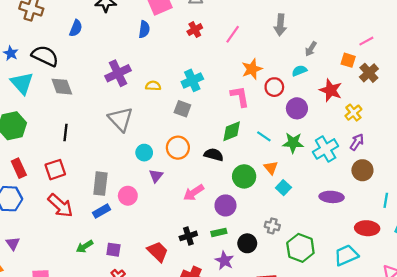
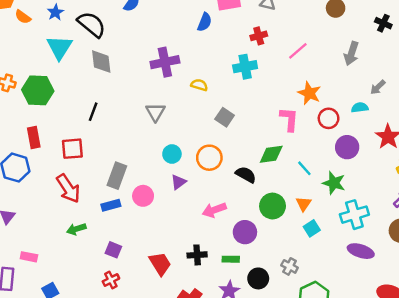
orange star: (252, 69) -> (309, 93), turned 30
cyan cross: (192, 80) -> (245, 67), moved
gray triangle: (121, 119) -> (156, 112), size x0.7
cyan cross: (326, 149) -> (354, 215), moved
green arrow: (85, 247) -> (76, 229), moved

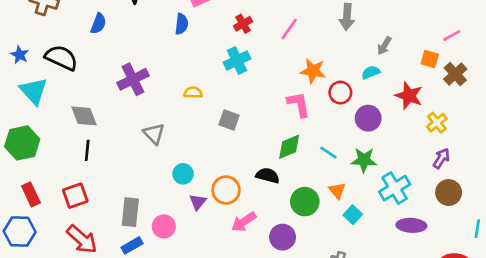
gray diamond: (101, 62) -> (84, 116), moved
purple cross: (165, 62) -> (133, 79), moved
orange circle: (209, 158) -> (226, 190), moved

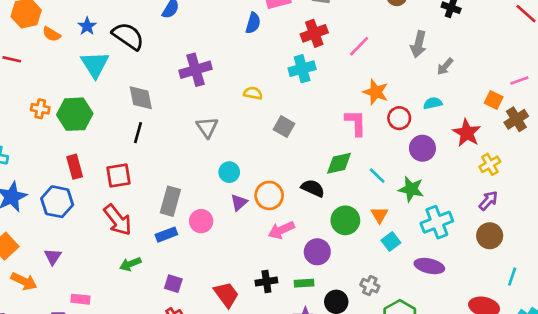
red cross: (243, 24) -> (314, 33), size x1.4
gray arrow: (384, 46) -> (445, 66), moved
purple ellipse: (411, 225) -> (429, 266), moved

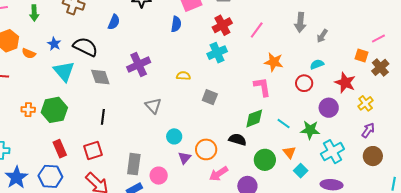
gray diamond: (141, 98) -> (100, 77), moved
red circle: (399, 118) -> (304, 83), moved
purple circle: (422, 148) -> (329, 108), moved

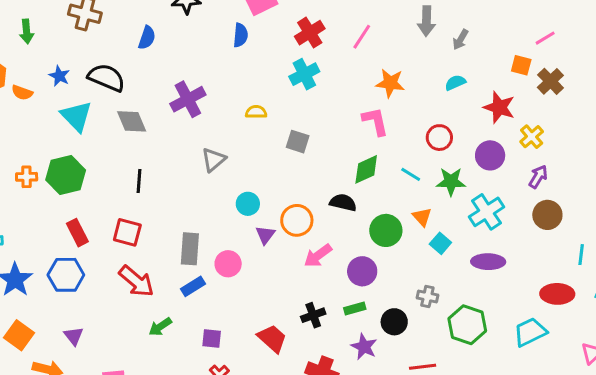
red circle: (304, 83) -> (439, 138), moved
gray triangle: (153, 106) -> (214, 160), turned 36
purple circle: (329, 108) -> (490, 155), moved
red square: (93, 151) -> (127, 232), turned 36

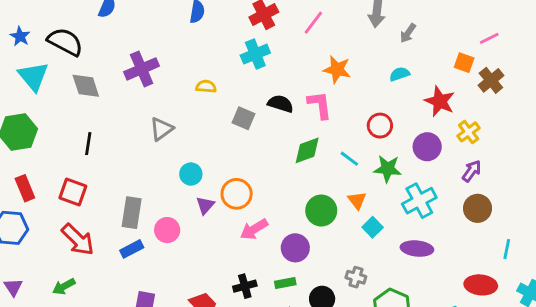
black semicircle: (343, 203) -> (281, 104), moved
green arrow: (160, 327) -> (64, 286), moved

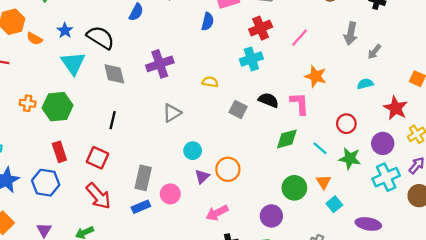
cyan cross: (419, 201) -> (386, 177), moved
pink arrow: (254, 229) -> (217, 213), moved

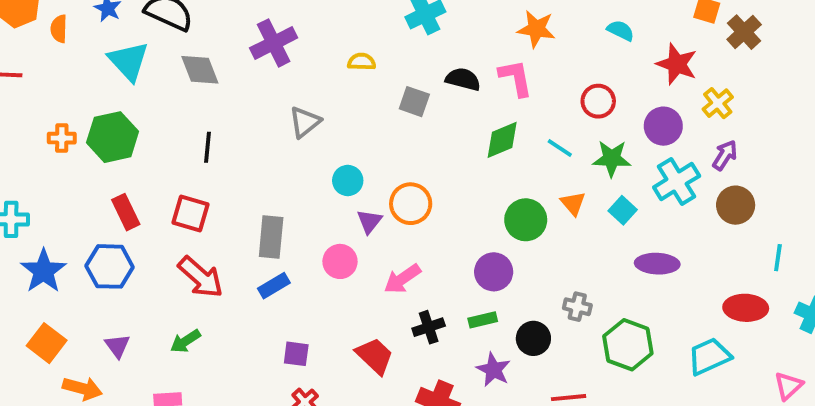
orange semicircle: (34, 39) -> (59, 29), turned 70
cyan semicircle: (365, 84) -> (621, 30), turned 49
pink circle: (170, 194) -> (340, 261), moved
cyan square: (334, 204) -> (623, 210), moved

